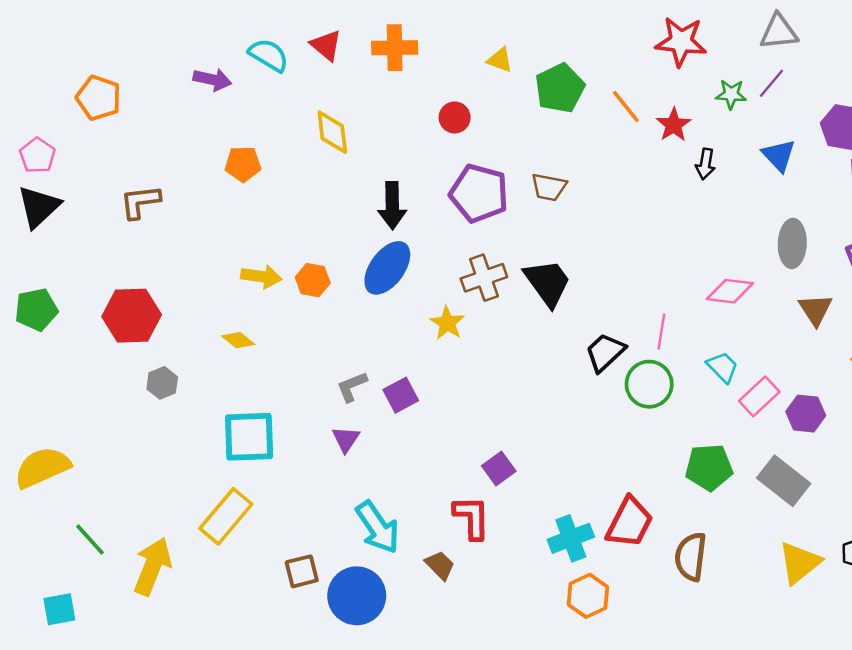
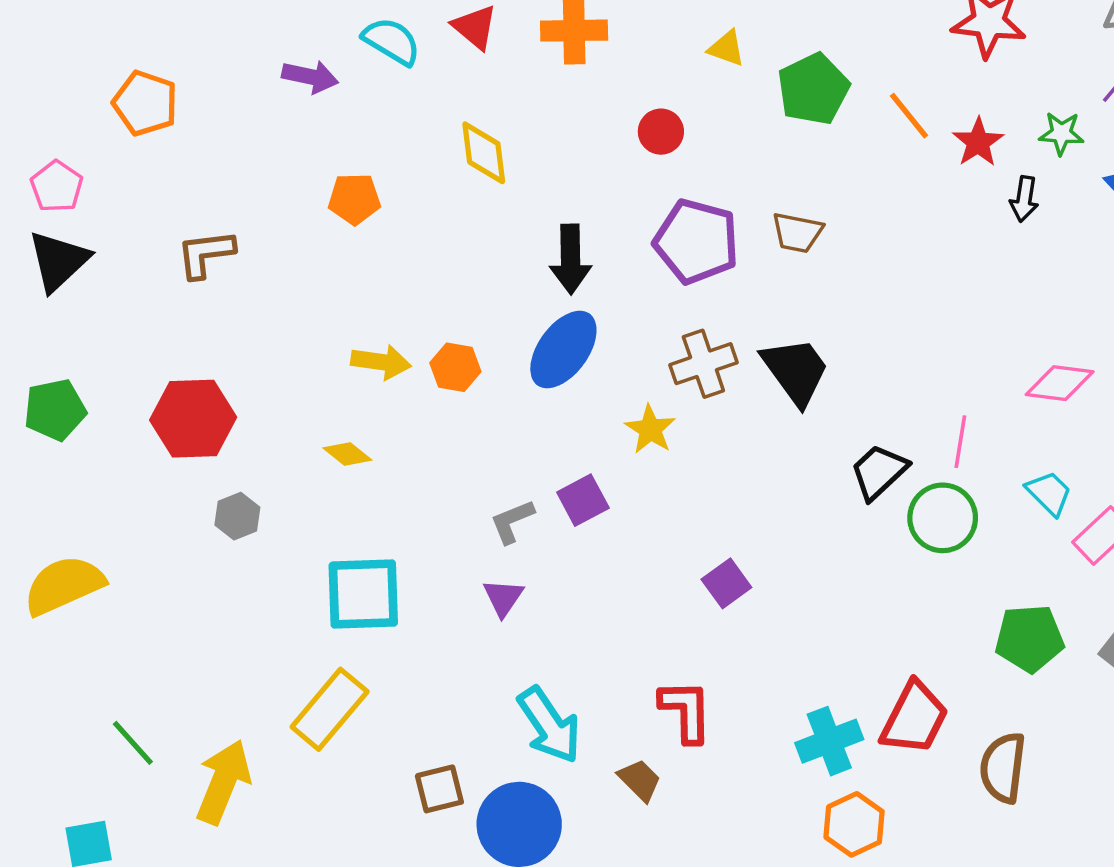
green star: (731, 94) -> (1061, 133), moved
purple square: (401, 395) -> (583, 500), moved
yellow semicircle: (42, 467) -> (64, 585), moved
purple square: (499, 469) -> (726, 583), moved

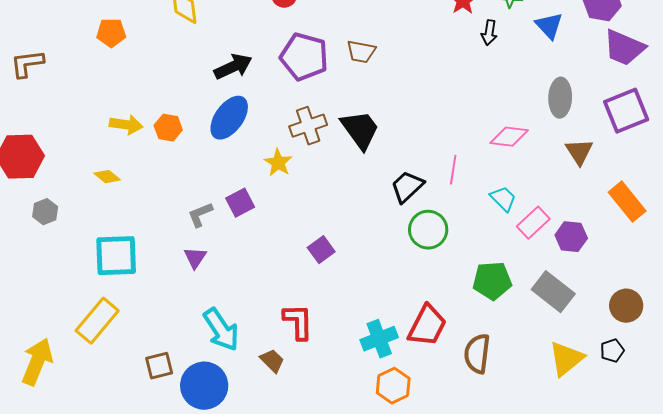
black arrow: (571, 259) -> (233, 67), turned -114
green circle: (943, 518) -> (428, 230), moved

